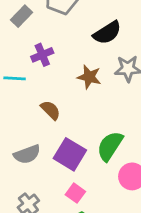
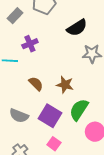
brown star: (89, 77) -> (65, 85), moved
gray semicircle: (27, 154) -> (19, 116), turned 42

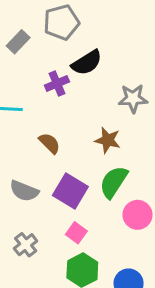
black semicircle: (77, 28) -> (87, 63), moved
purple cross: (30, 44) -> (57, 84), moved
brown star: (65, 85) -> (108, 140), moved

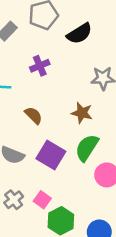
black semicircle: (87, 63) -> (79, 34), moved
pink square: (76, 233) -> (42, 200), moved

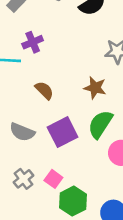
purple cross: (40, 66) -> (33, 42), moved
purple square: (51, 155) -> (63, 132), turned 32

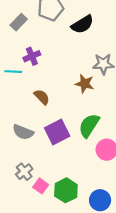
brown star: (95, 88) -> (85, 84), moved
pink square: (53, 179) -> (41, 186), moved

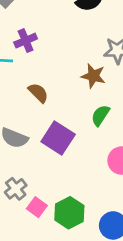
green semicircle: (89, 125) -> (100, 115), moved, size x0.7
purple square: (57, 132) -> (58, 138), turned -30

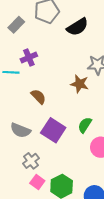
green semicircle: (100, 115) -> (85, 125), moved
gray cross: (16, 189) -> (31, 161), moved

